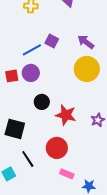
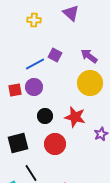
red star: (66, 115) -> (75, 117), moved
black square: (15, 129) -> (18, 143), turned -30
red circle: (57, 148) -> (55, 144), moved

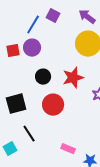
blue line: (35, 64) -> (33, 25), turned -30
red star: (75, 117) -> (73, 78), turned -30

